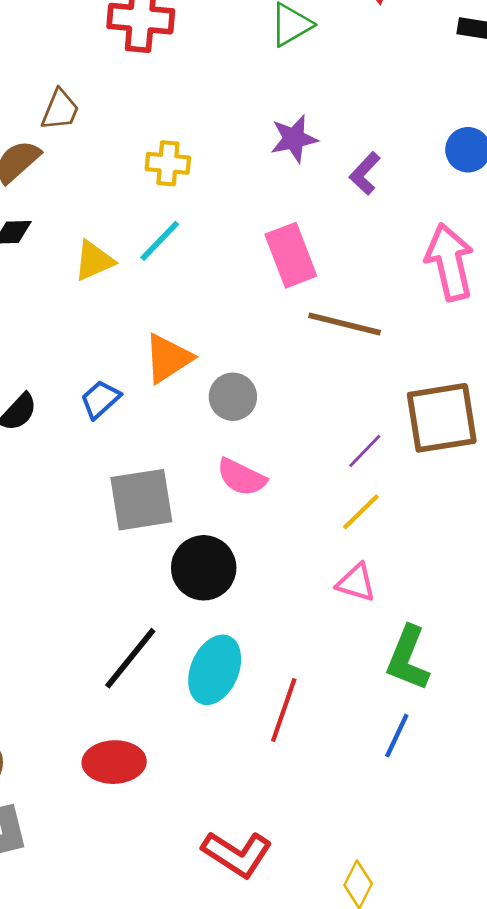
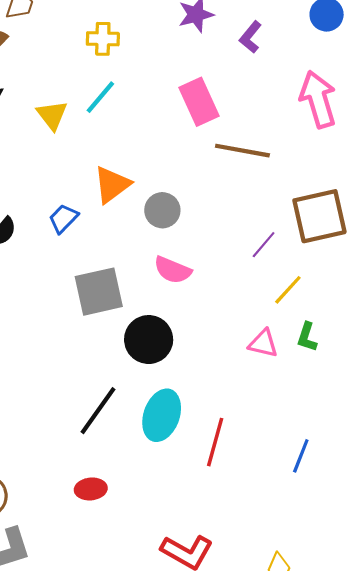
yellow triangle: (94, 261) -> (52, 115), turned -40
yellow line: (361, 512) -> (288, 290), moved
green L-shape: (408, 658) -> (307, 337), moved, size x0.6
red ellipse: (114, 762) -> (91, 489), size x0.7

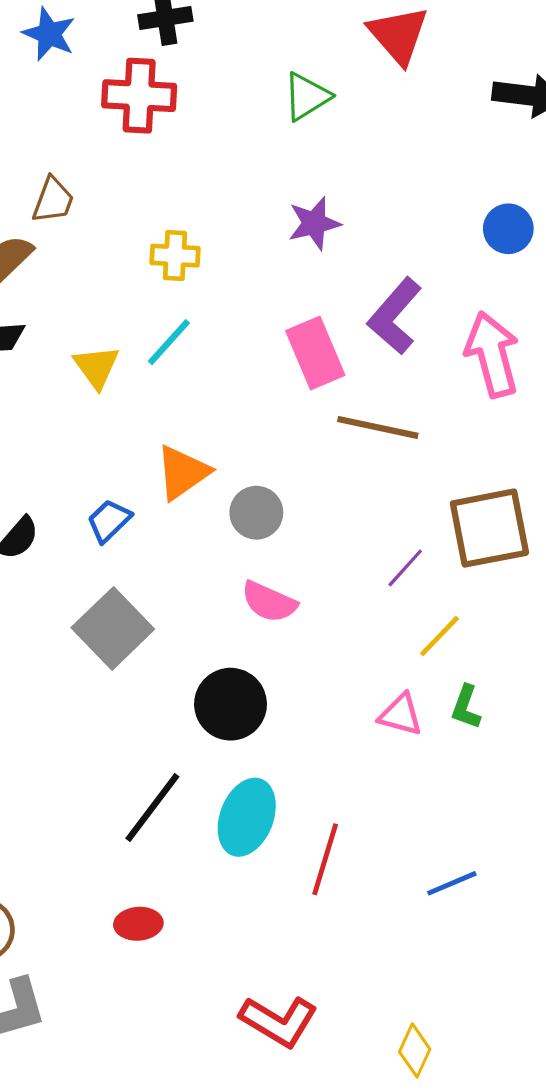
purple L-shape: (251, 37) -> (395, 316), moved, size x1.6
gray square: (99, 292) -> (113, 628), moved, turned -33
blue line: (301, 456) -> (452, 883), turned 44

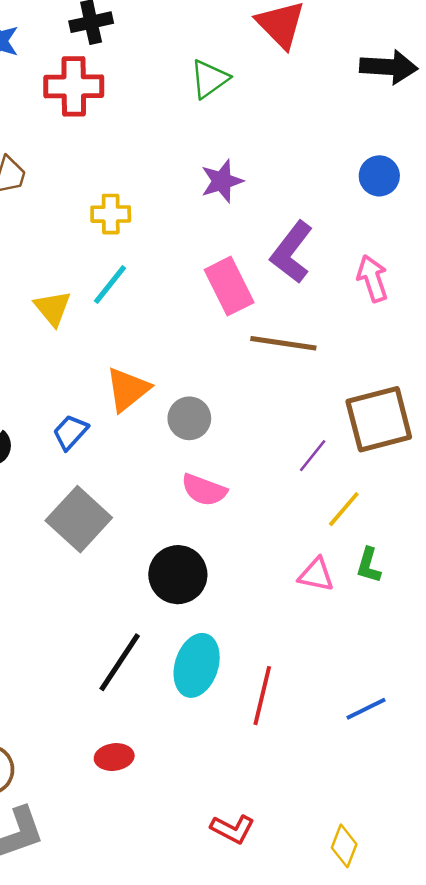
pink arrow: (492, 354) -> (372, 278), size x0.7
red L-shape: (279, 1021) -> (233, 829), size x0.7

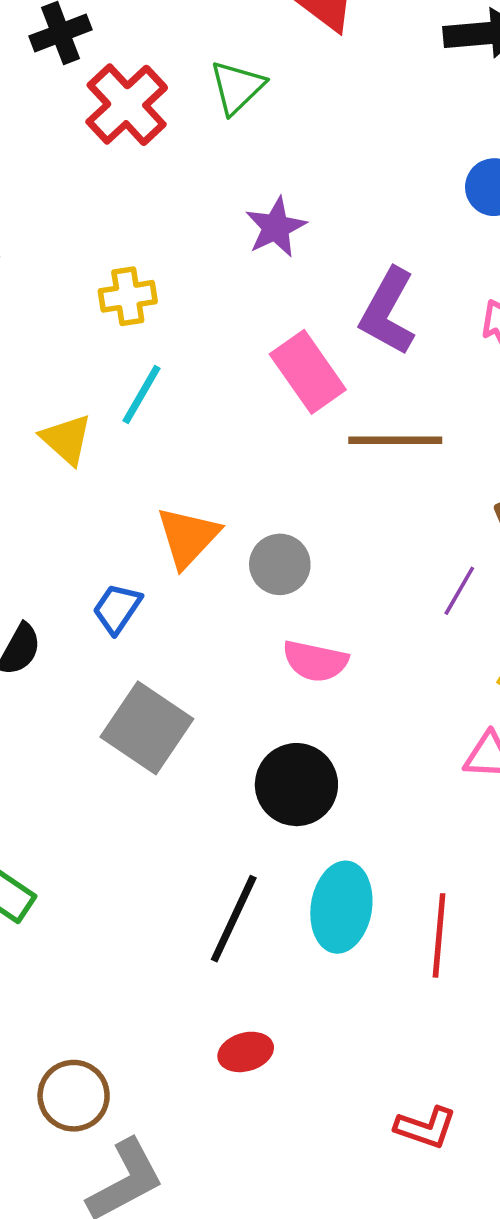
red cross: (74, 86) -> (127, 105), moved, turned -34

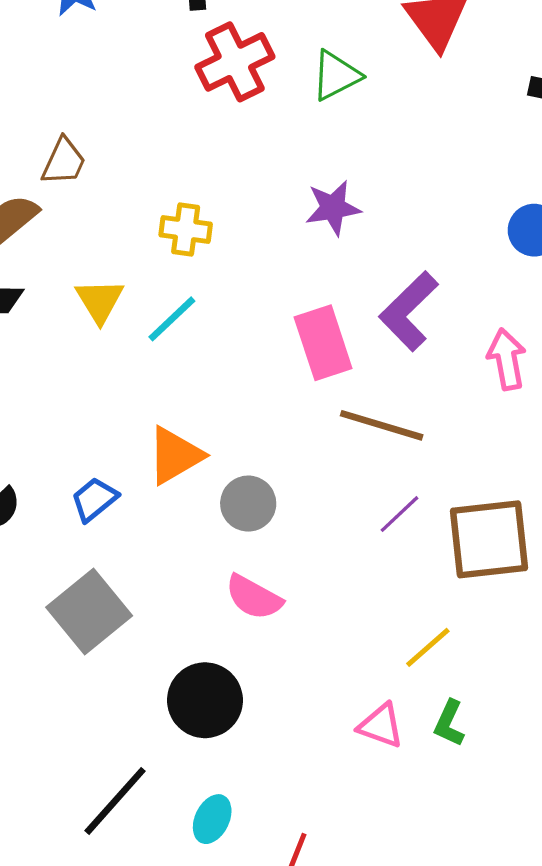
yellow triangle: (66, 439) -> (100, 301), moved
purple line: (459, 591) -> (399, 514), moved
cyan ellipse: (341, 907) -> (212, 819), size x0.6

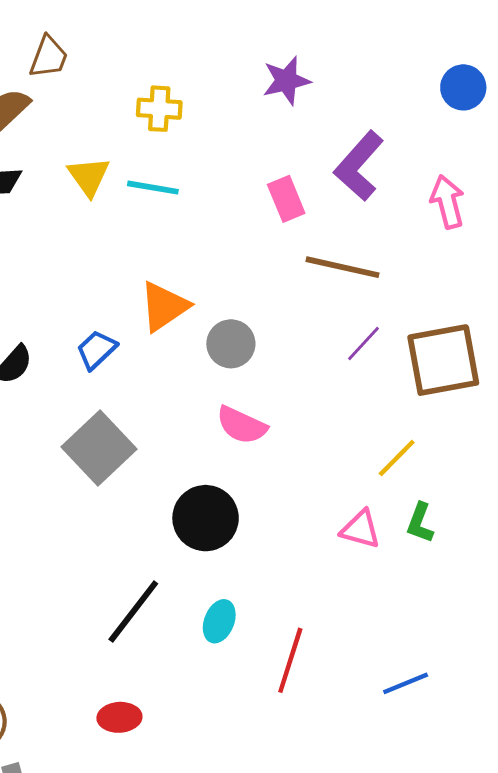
cyan line: (172, 319) -> (153, 188), turned 57
pink rectangle: (323, 343) -> (286, 199), size x0.7

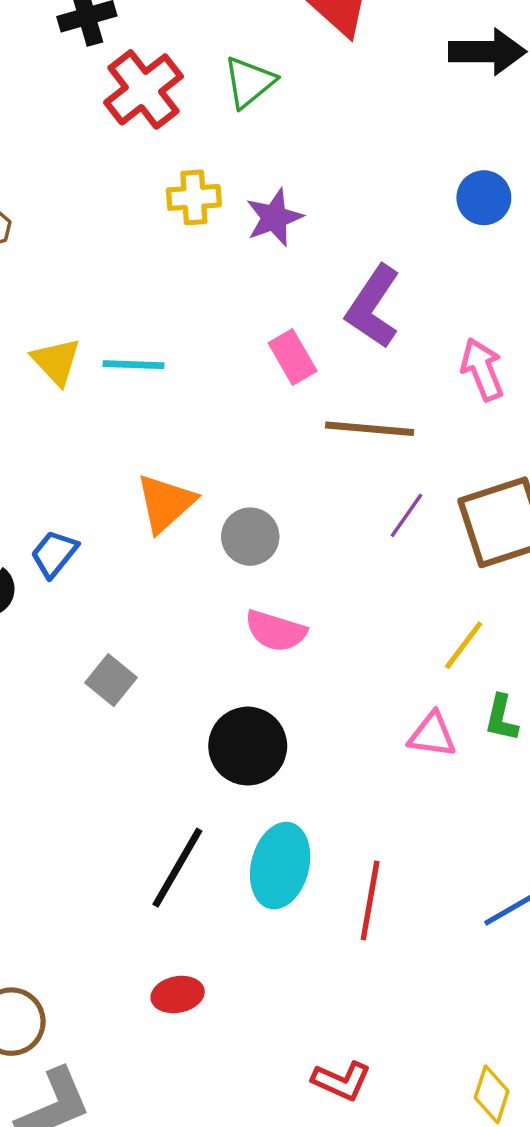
yellow cross: (159, 109) -> (194, 197), moved
pink arrow: (447, 202) -> (482, 369), moved
blue trapezoid: (96, 350) -> (54, 554), moved
gray square: (99, 448) -> (111, 680), size x0.6
cyan ellipse: (219, 621) -> (280, 866), size x1.6

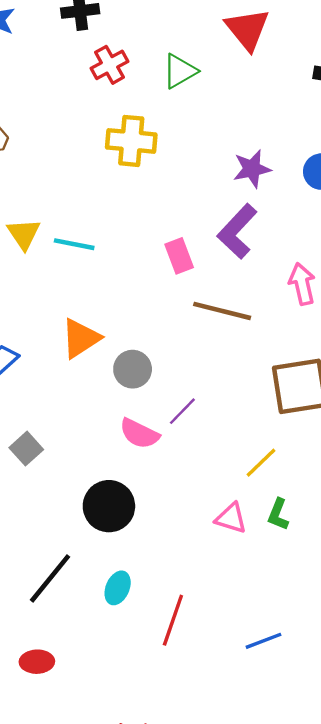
red cross: (143, 89) -> (110, 65), size x0.7
yellow cross: (194, 197) -> (131, 141), size x1.4
purple star: (274, 218) -> (252, 169), moved
purple line: (407, 515) -> (182, 411), moved
cyan ellipse: (280, 866) -> (118, 588), size x0.6

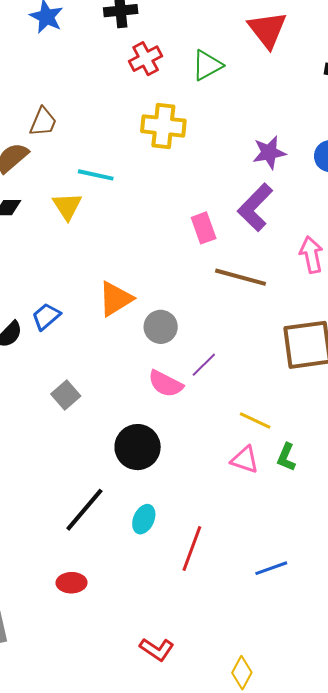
cyan line: (74, 244) -> (96, 175), moved
yellow line: (261, 463) -> (255, 421), moved, turned 68

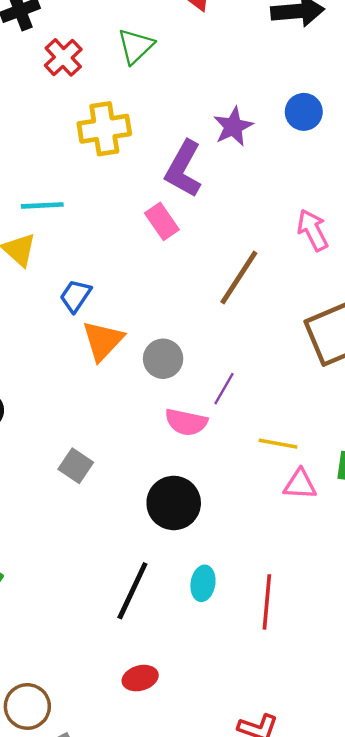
purple L-shape: (255, 207) -> (184, 169), moved
pink rectangle: (204, 228) -> (162, 221), moved
brown line: (240, 277) -> (239, 278), turned -57
blue trapezoid: (46, 316) -> (75, 296), moved
yellow line: (255, 421) -> (278, 444), moved

